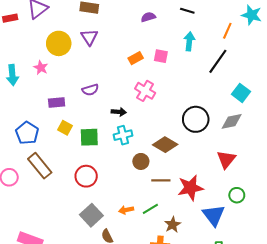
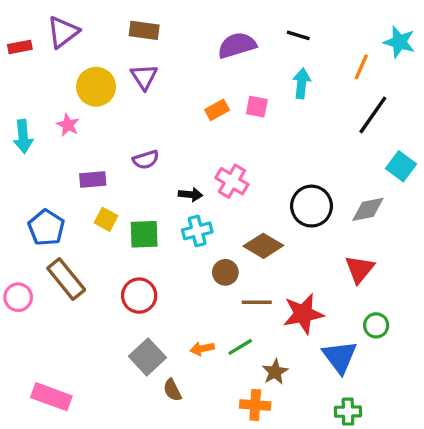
purple semicircle: (148, 17) -> (237, 45), size x1.6
black line: (218, 61) -> (373, 115), moved
pink cross: (145, 91) -> (232, 181), moved
cyan square: (241, 93) -> (401, 166), moved

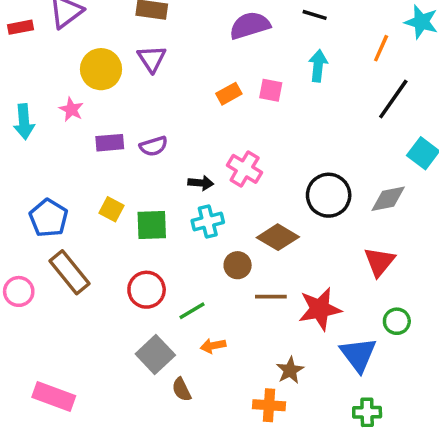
purple rectangle: (93, 180) -> (110, 143), moved
green line: (240, 347) -> (192, 311), moved

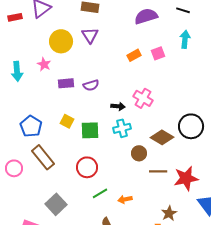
pink square: (271, 90) -> (158, 53), turned -32
black circle: (329, 195) -> (191, 126), moved
green line: (192, 311) -> (100, 193), moved
gray square: (155, 354) -> (56, 204), moved

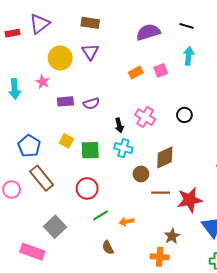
black arrow: (118, 106) -> (119, 125), turned 72
black circle: (191, 126) -> (184, 115), moved, size x0.6
cyan cross: (122, 128) -> (123, 148), turned 30
brown diamond: (162, 137) -> (165, 157), turned -55

